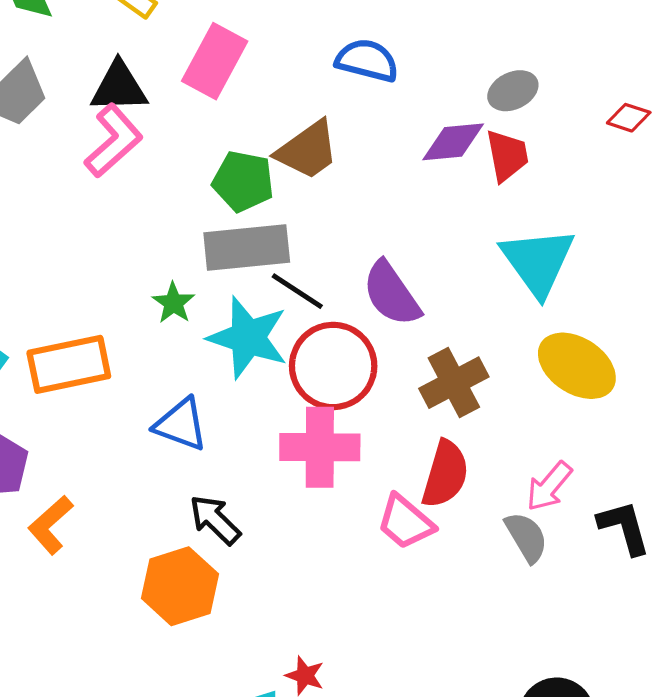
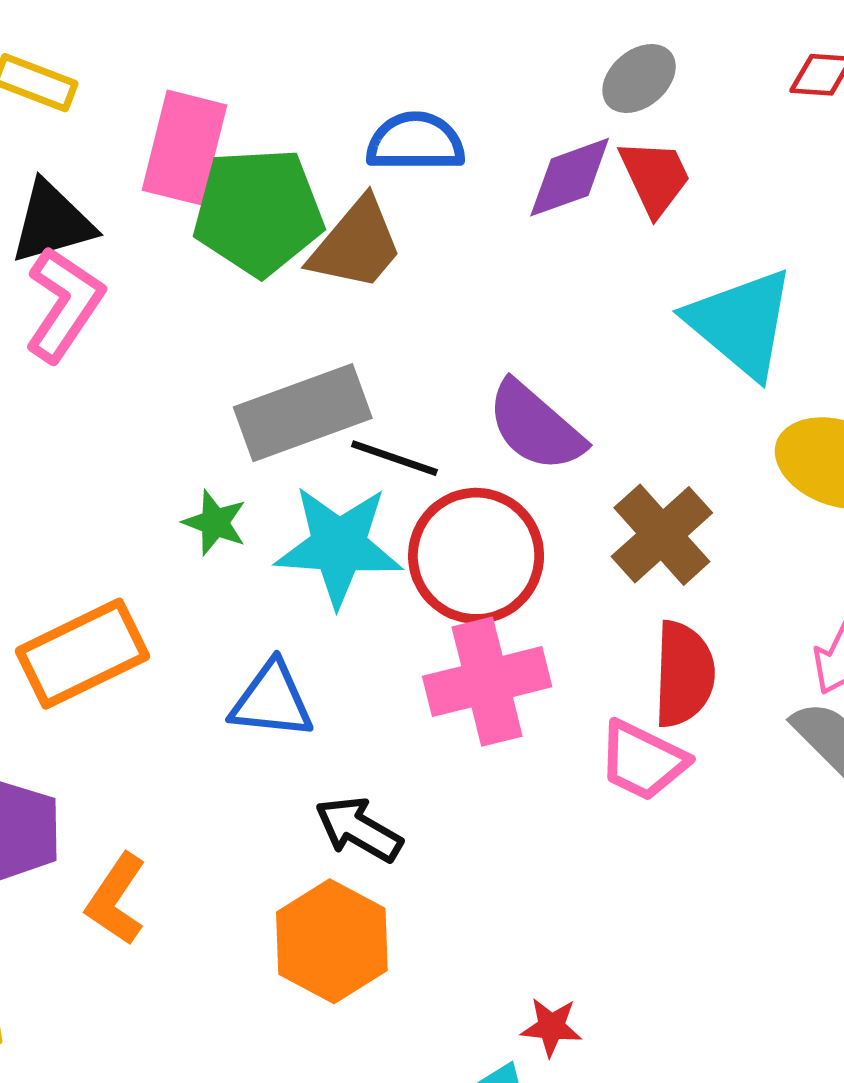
blue semicircle: (367, 60) -> (415, 142), moved
green pentagon: (243, 181) -> (258, 212), moved, size x1.4

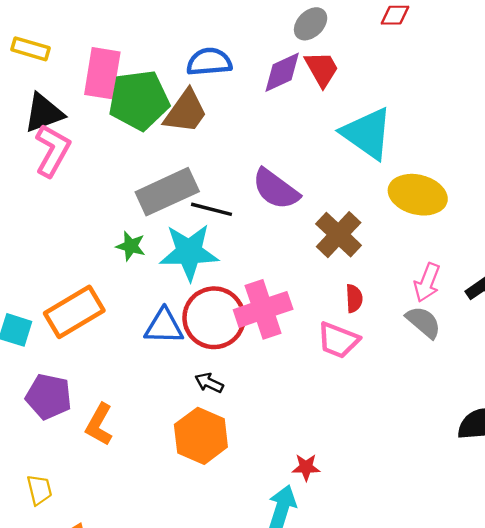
red circle: (476, 556) -> (214, 318), moved
red semicircle: (684, 674) -> (354, 298), size x0.6
black arrow: (359, 829) -> (209, 383), size x0.7

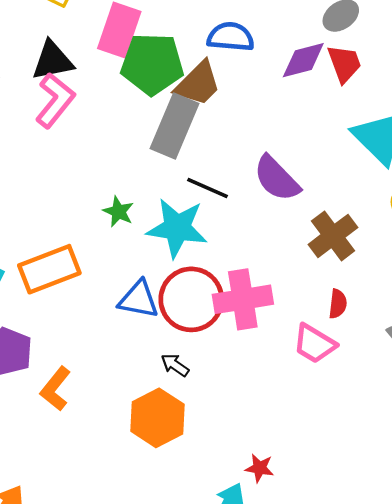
gray rectangle: (167, 192) -> (175, 126), moved, turned -52

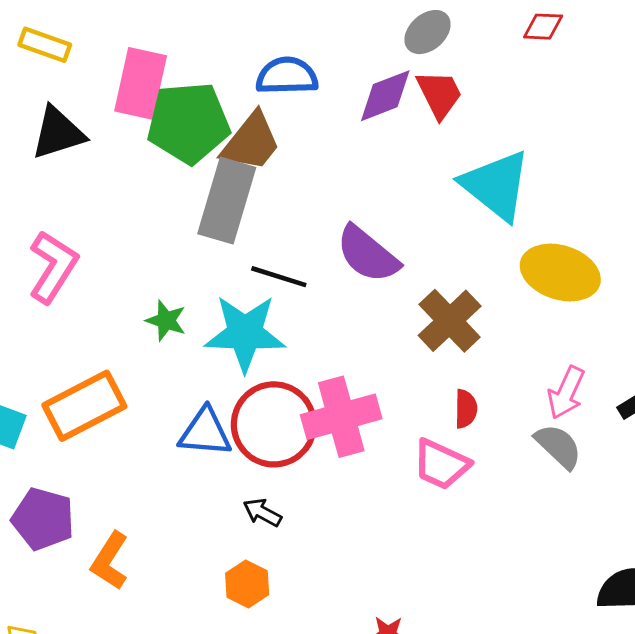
pink L-shape: (55, 100) -> (53, 267), moved
orange hexagon: (157, 418) -> (247, 584), size x0.6

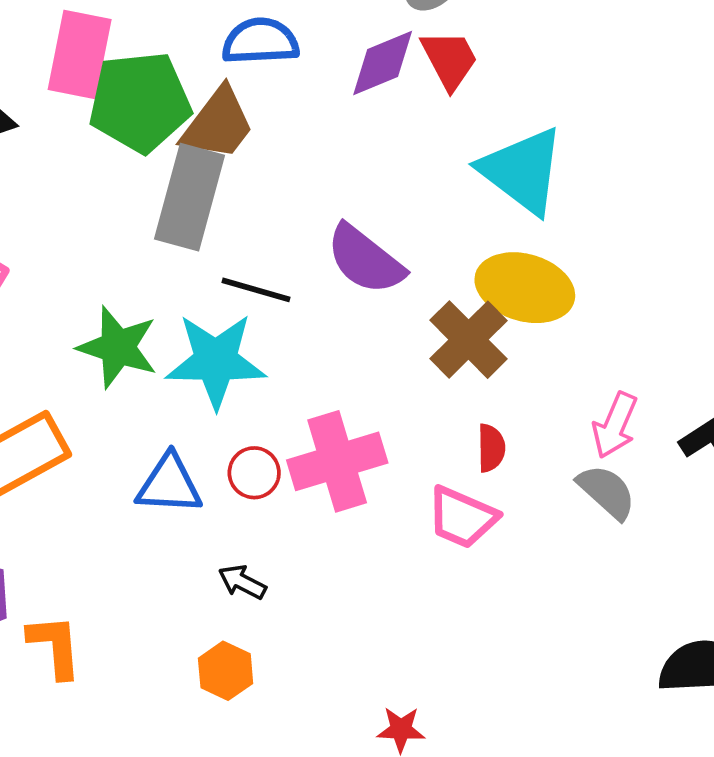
yellow ellipse: (560, 273) -> (525, 288), moved
green star: (166, 321) -> (118, 347), size x1.6
red circle: (274, 424) -> (254, 473), size x0.5
orange L-shape: (110, 561) -> (55, 646), turned 144

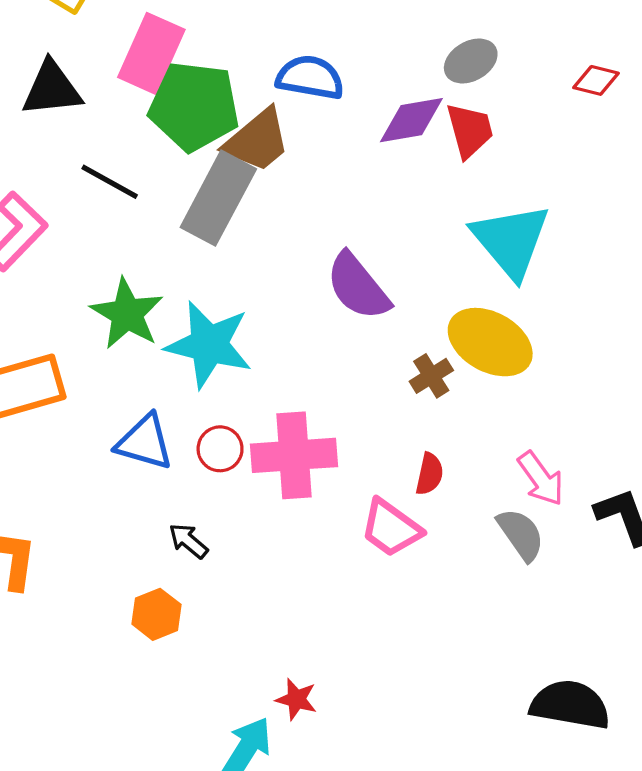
black line: (256, 290) -> (110, 182), moved
brown cross: (469, 340) -> (431, 376), size x0.6
pink arrow: (615, 425) -> (541, 479), turned -72

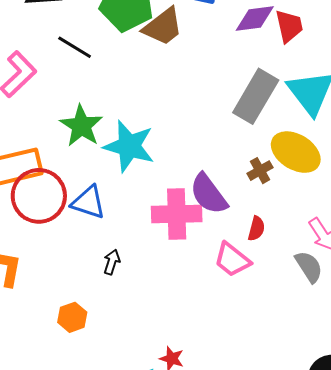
gray rectangle: (218, 198) -> (256, 96), moved
purple semicircle: (358, 286) -> (209, 194), moved
red circle: (220, 449) -> (39, 196), moved, size x2.0
black arrow: (188, 541) -> (112, 262), turned 65
orange hexagon: (156, 614) -> (72, 317), moved

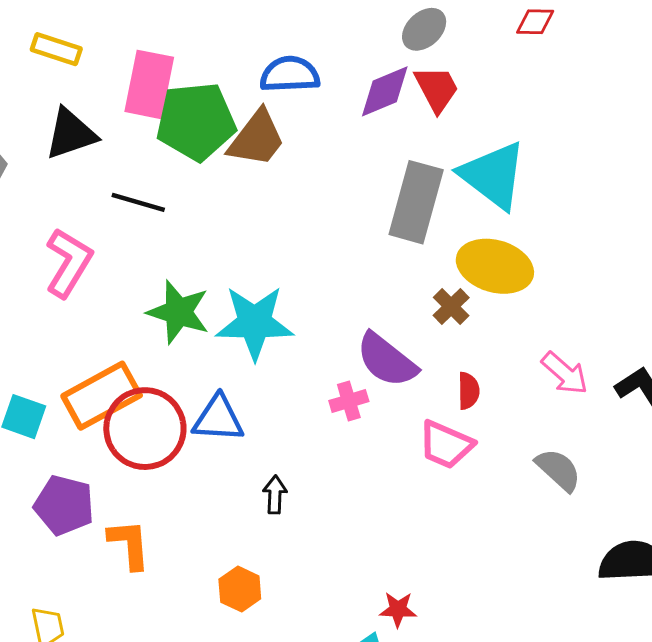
pink cross: (177, 214) -> (349, 401), size x0.5
gray semicircle: (309, 267) -> (558, 470), moved

